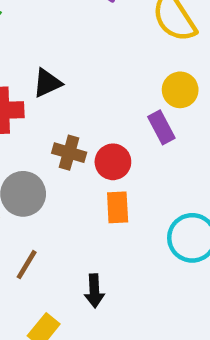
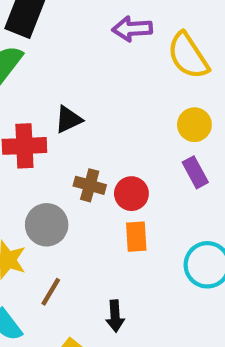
purple rectangle: (161, 127) -> (195, 172), moved

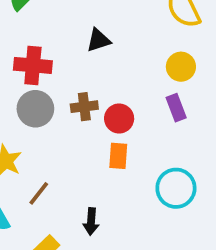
black triangle: (68, 119) -> (98, 40), moved
brown cross: (90, 185) -> (84, 107), turned -30
gray circle: (47, 225) -> (35, 109), moved

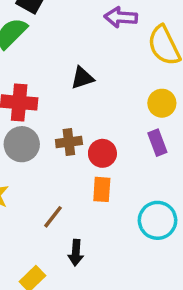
brown line: (39, 193) -> (53, 217), moved

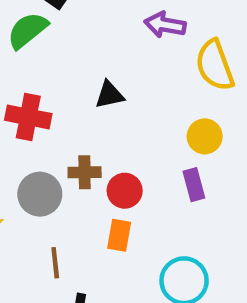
gray circle: (22, 144) -> (40, 194), moved
brown line: (53, 217) -> (55, 263), turned -50

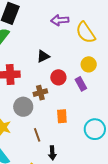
purple rectangle: (194, 185) -> (81, 84), moved
red circle: (125, 191) -> (58, 77), moved

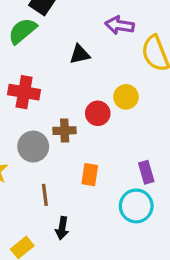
black triangle: (43, 56) -> (80, 54), moved
yellow circle: (89, 64) -> (126, 97), moved
purple rectangle: (81, 84) -> (146, 172), moved

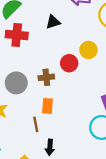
red cross: (24, 92) -> (17, 35), moved
gray circle: (33, 147) -> (16, 83), moved
orange rectangle: (90, 175) -> (47, 106), moved

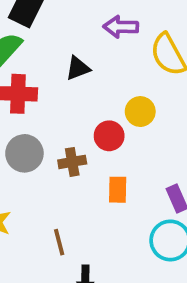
gray circle: (16, 83) -> (24, 153), moved
orange rectangle: (47, 106) -> (118, 190), moved

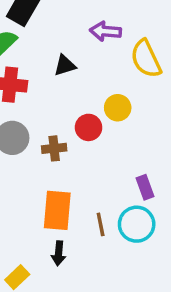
orange rectangle: (118, 190) -> (57, 210), moved, size x1.6
brown line: (59, 242) -> (101, 224), moved

